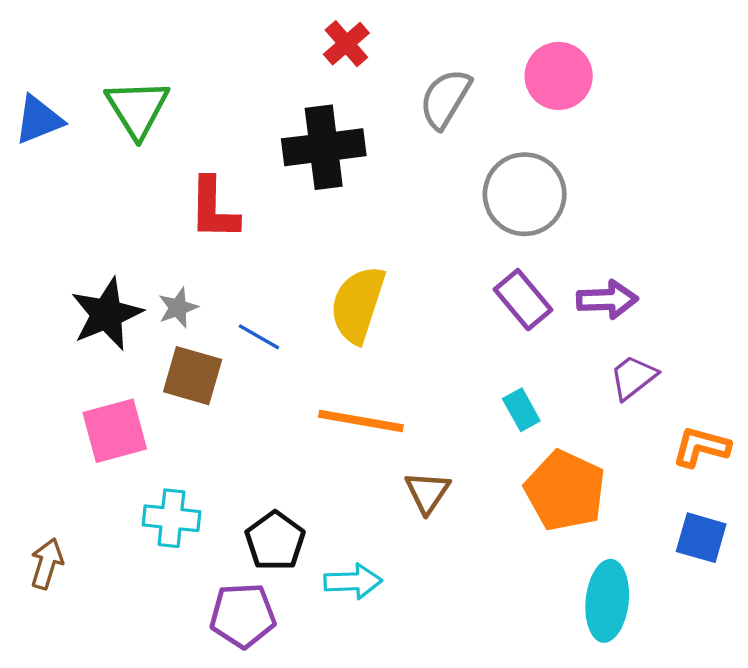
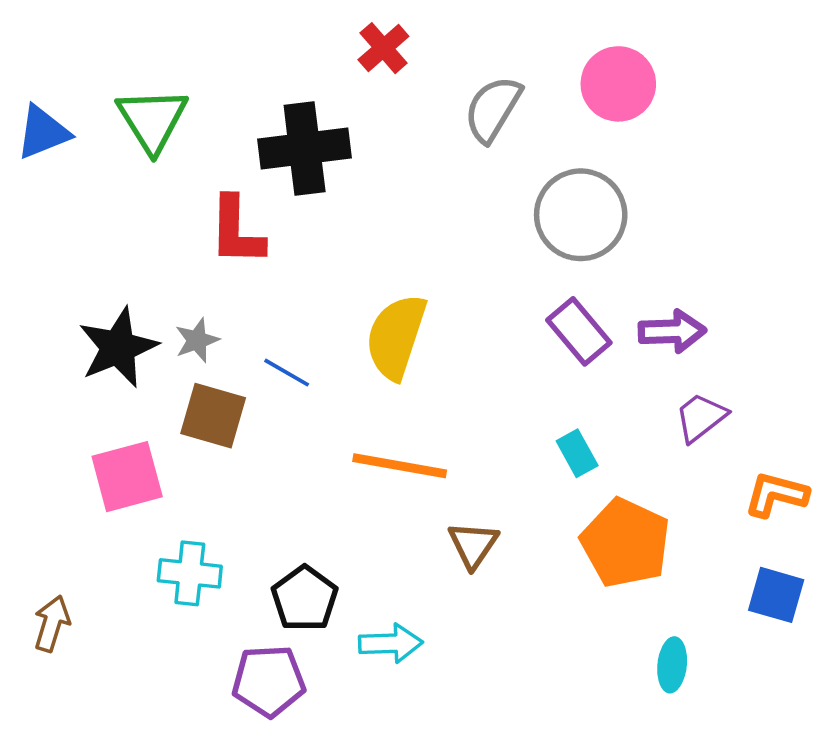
black cross: (324, 147) -> (305, 148), moved
cyan ellipse: (607, 601) -> (672, 665), size x0.6

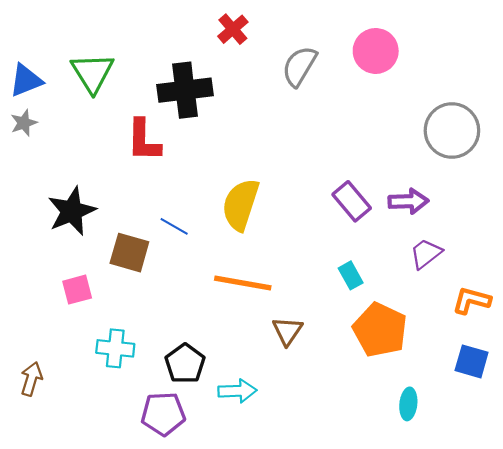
gray circle: (581, 215) -> (452, 131), moved
gray star: (197, 340) -> (24, 123), moved
pink square: (127, 477) -> (77, 290), size x0.7

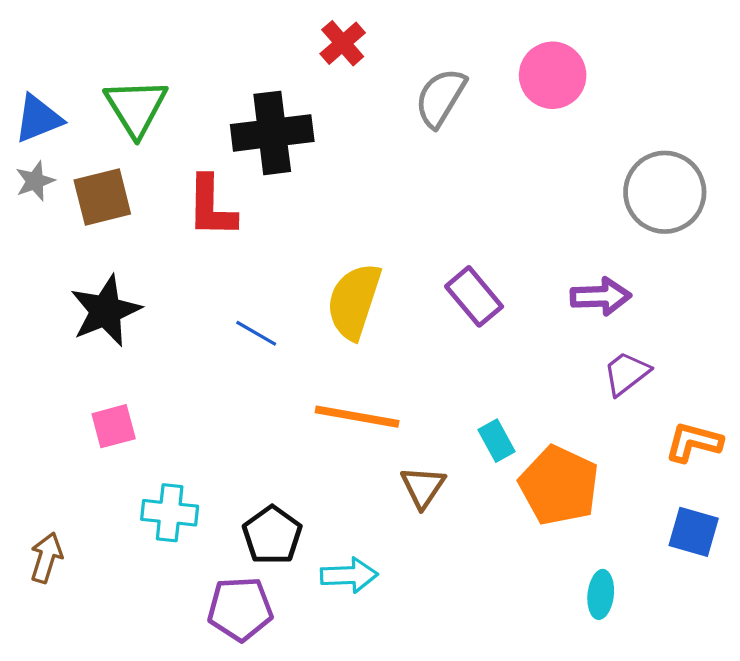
purple rectangle: (352, 201) -> (474, 296), moved
brown square: (129, 253) -> (102, 197), moved, turned -30
cyan rectangle: (351, 275) -> (497, 441), moved

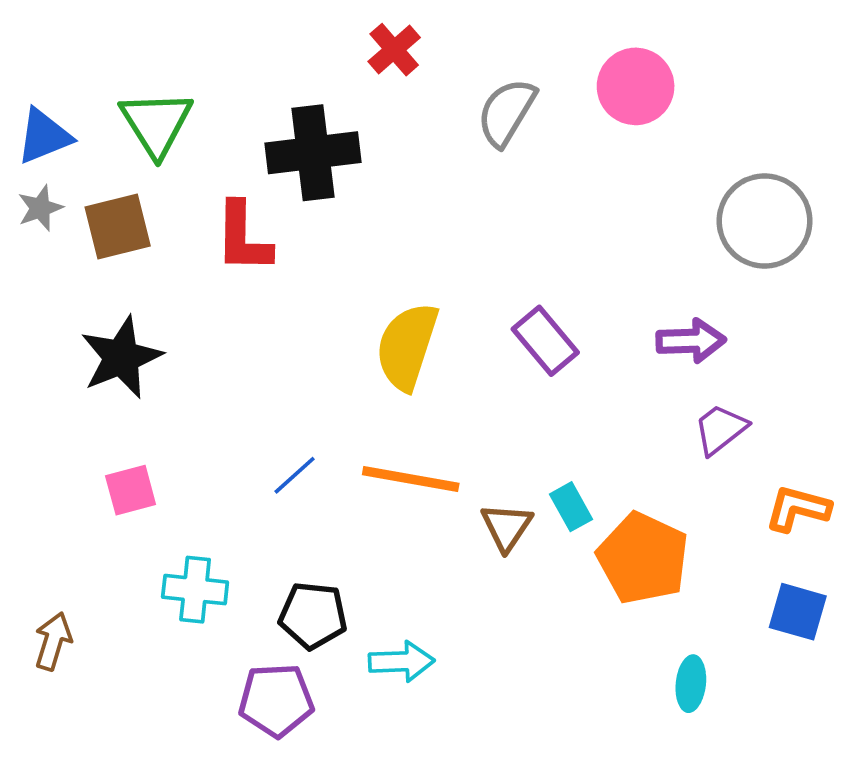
blue line: (256, 333) -> (295, 475), moved, turned -72
brown triangle: (423, 487) -> (507, 527), moved
black pentagon: (272, 535) -> (313, 615), turned -30

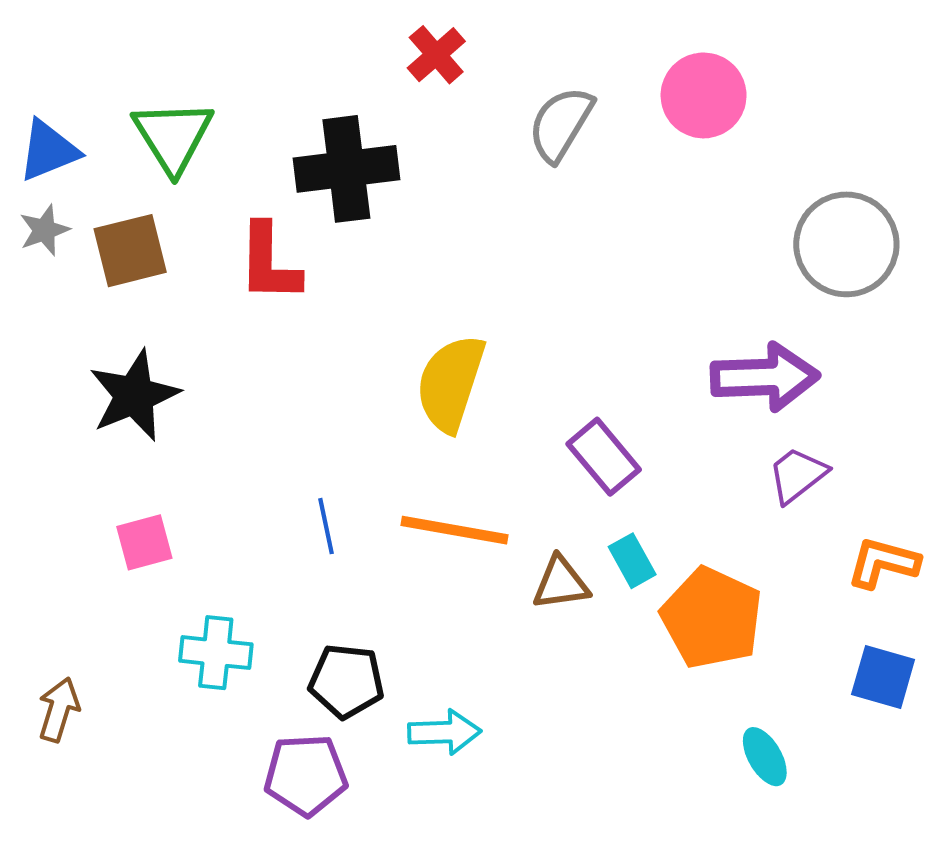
purple rectangle: (545, 341) -> (604, 457), moved
purple arrow: (691, 341) -> (765, 377), size x1.4
blue line: (295, 475) -> (326, 526), turned -60
brown triangle: (507, 527) -> (561, 583), turned 48
cyan ellipse: (691, 684) -> (765, 757), turned -36

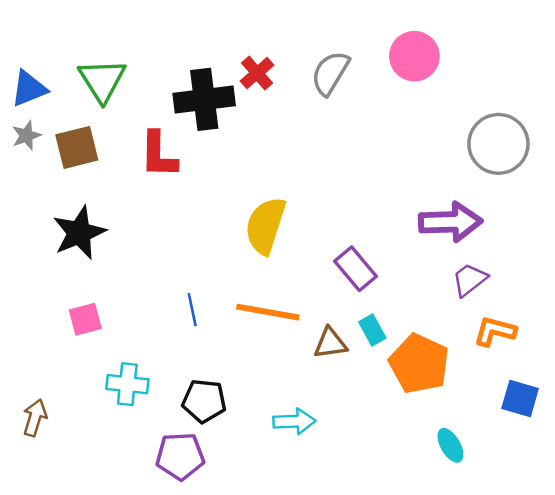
red cross: (436, 55) -> (257, 73), moved
orange L-shape: (883, 563) -> (495, 331), moved
cyan arrow: (444, 732) -> (294, 421), moved

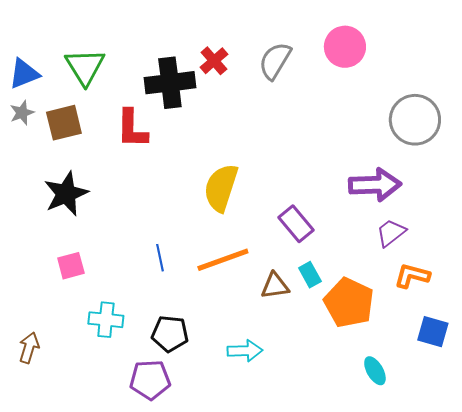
orange line: (268, 312) -> (223, 260), turned -30

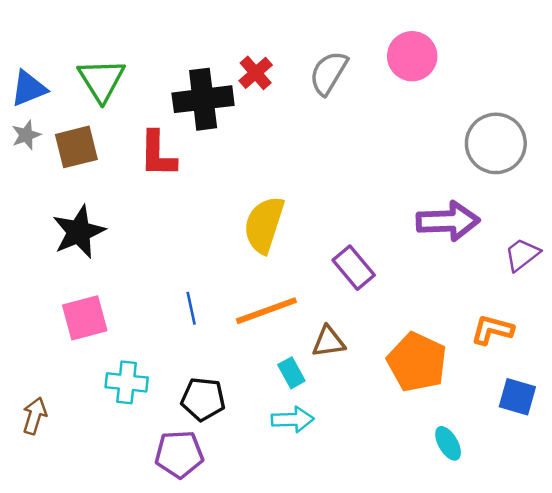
purple trapezoid: (391, 233) -> (522, 255), moved
pink square: (71, 266) -> (85, 318), size x1.4
cyan rectangle: (310, 275) -> (291, 373), moved

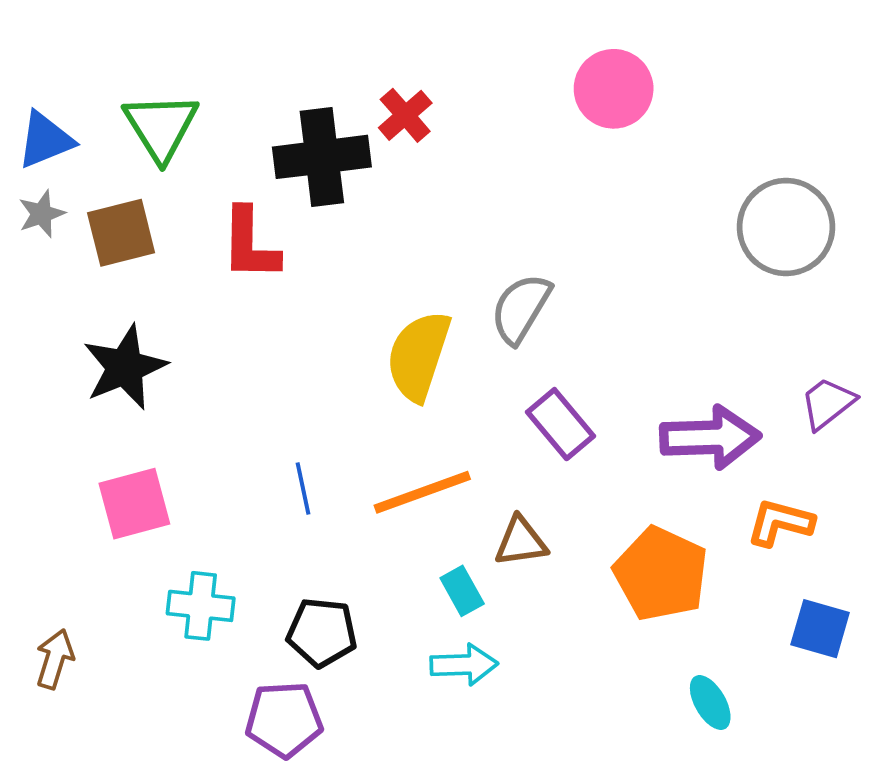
pink circle: (412, 56) -> (614, 89), moved
gray semicircle: (329, 73) -> (521, 309), moved
purple arrow: (448, 221) -> (710, 437), moved

